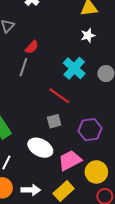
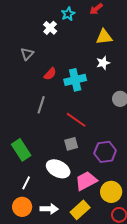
gray line: (23, 67) -> (41, 105), moved
cyan cross: (74, 68) -> (75, 80), moved, turned 35

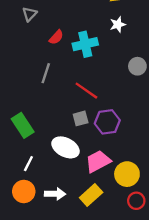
purple hexagon: (105, 152) -> (107, 122), moved

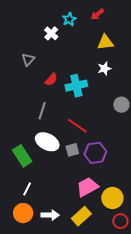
white ellipse: (66, 147) -> (47, 142), moved

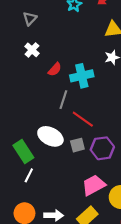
white cross: (51, 33) -> (32, 50), moved
gray triangle: (28, 59) -> (30, 19), moved
gray line: (42, 111) -> (63, 100), moved
white line: (27, 189) -> (29, 175), moved

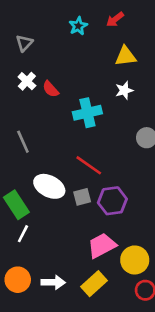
red semicircle: (55, 69) -> (51, 89), moved, turned 96
gray line: (63, 100) -> (23, 142), moved, turned -42

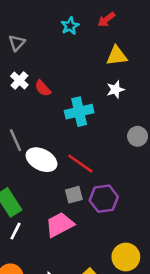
white ellipse: (49, 186) -> (41, 160), moved
pink trapezoid: (102, 246) -> (60, 225), moved

